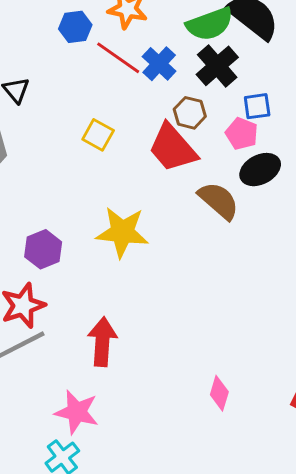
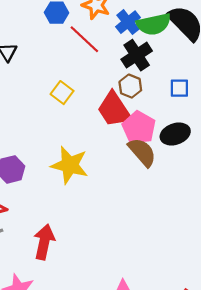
blue cross: (159, 64) -> (128, 22), moved
black cross: (217, 66) -> (137, 55), moved
pink pentagon: (242, 134) -> (139, 128), moved, size x1.4

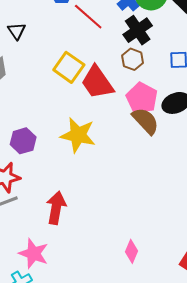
yellow square: (62, 93) -> (69, 67), size x1.4
red trapezoid: (114, 110) -> (97, 82), moved

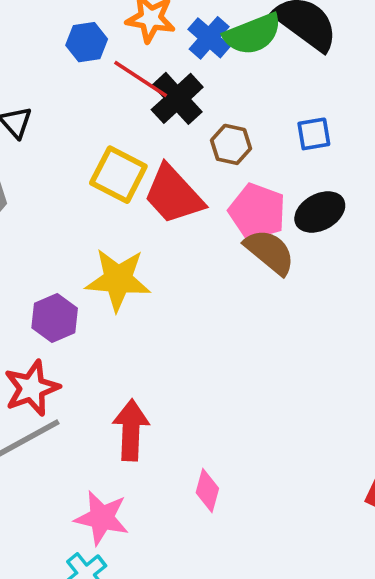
black cross: (138, 30) -> (177, 98), moved
yellow star: (78, 135) -> (118, 280), moved
pink diamond: (132, 251) -> (207, 491), moved

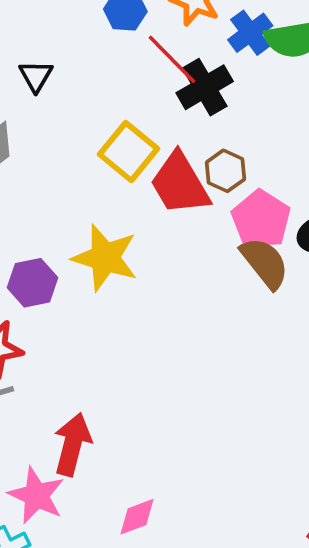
brown hexagon: (231, 144) -> (225, 171), moved
red arrow: (131, 430) -> (72, 444), moved
pink diamond: (207, 491) -> (137, 517), moved, turned 42

